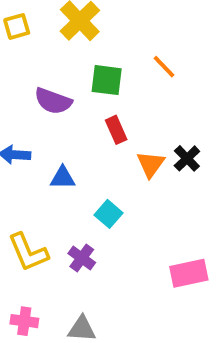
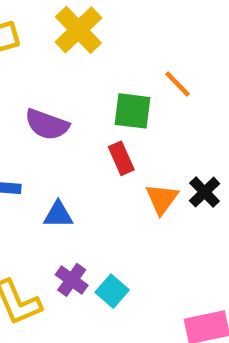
green square: (107, 80) -> (132, 111), moved
cyan square: (109, 214) -> (112, 291), moved
purple cross: (82, 258) -> (72, 280), moved

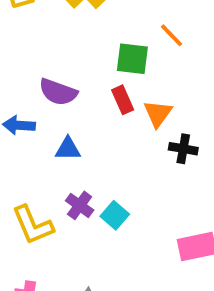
purple semicircle: (47, 125) -> (58, 92), moved
black cross: (205, 192) -> (183, 149), moved, turned -36
orange triangle: (162, 199) -> (158, 114), moved

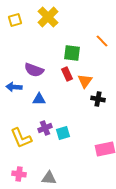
orange line: (172, 35) -> (102, 41), moved
purple cross: (80, 205) -> (45, 128), turned 32
cyan square: (115, 215) -> (63, 133), turned 32

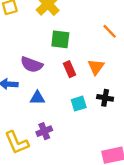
green square: (72, 53) -> (60, 39), moved
orange triangle: (85, 81) -> (96, 67), moved
cyan square: (63, 133) -> (79, 104), moved

